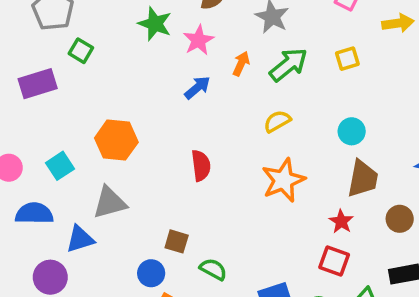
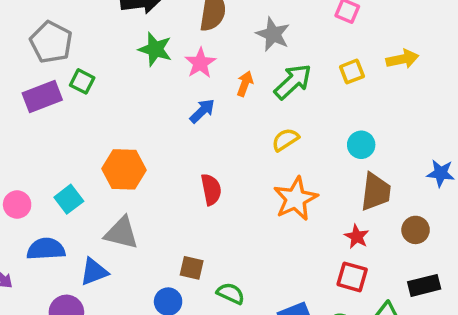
yellow arrow: (398, 23) -> (402, 59), moved
purple rectangle: (38, 84) -> (42, 96), moved
gray triangle: (110, 202) -> (121, 233), turned 33

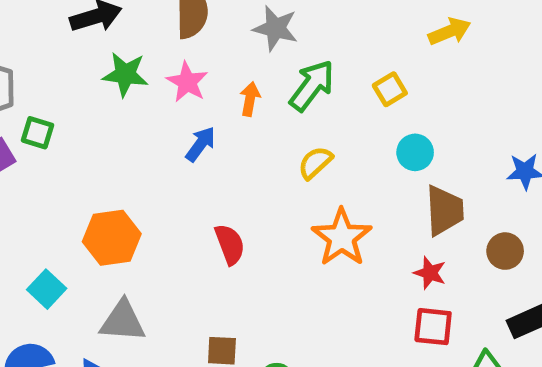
yellow square: (352, 72) -> (390, 89), moved

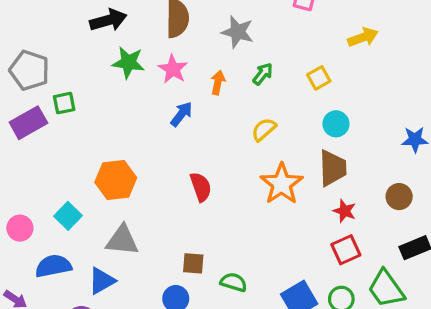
green arrow: (312, 86) -> (263, 74), size x0.6
green square: (37, 133) -> (64, 103), turned -30
brown trapezoid: (445, 210) -> (333, 168), moved
red square: (433, 327) -> (346, 250), turned -32

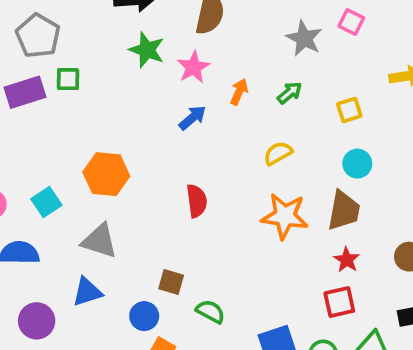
gray star: (238, 32) -> (304, 38), moved
orange star: (282, 184) -> (285, 216), turned 30
blue triangle: (102, 281) -> (87, 292), moved

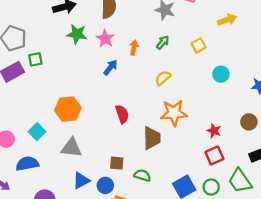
cyan circle: (357, 164) -> (221, 74), moved
brown trapezoid: (344, 211) -> (152, 138), moved
blue triangle: (87, 292) -> (81, 181), moved

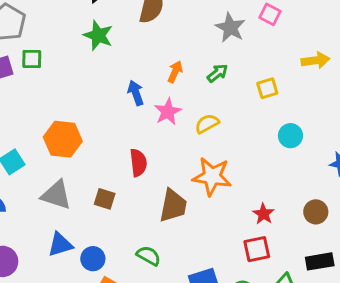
pink star: (105, 39) -> (168, 112), moved
blue arrow: (110, 67) -> (136, 93), turned -70
brown square: (117, 163) -> (105, 199), moved

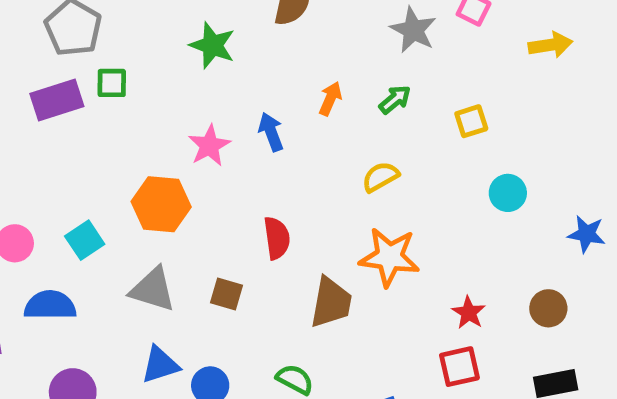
yellow arrow: (316, 60) -> (550, 45), moved
pink star: (168, 112) -> (209, 146), moved

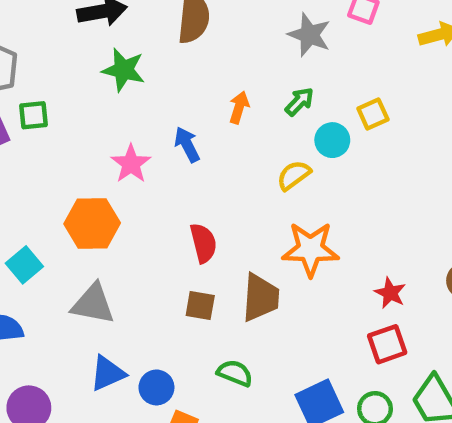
cyan circle: (508, 193) -> (332, 140), moved
brown square: (227, 294) -> (200, 306), moved

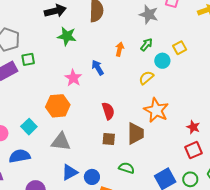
orange star: (310, 249) -> (156, 110), turned 30

